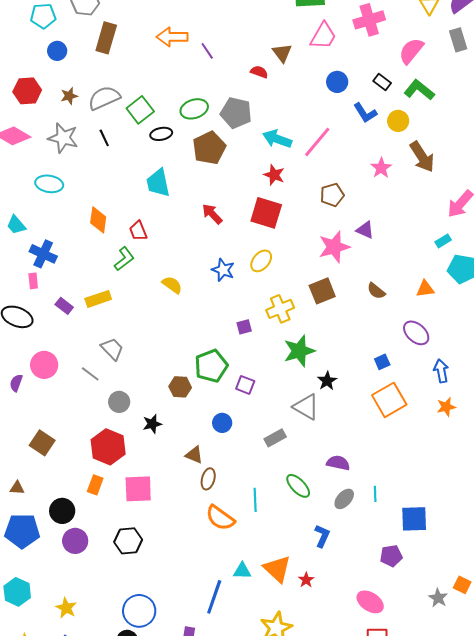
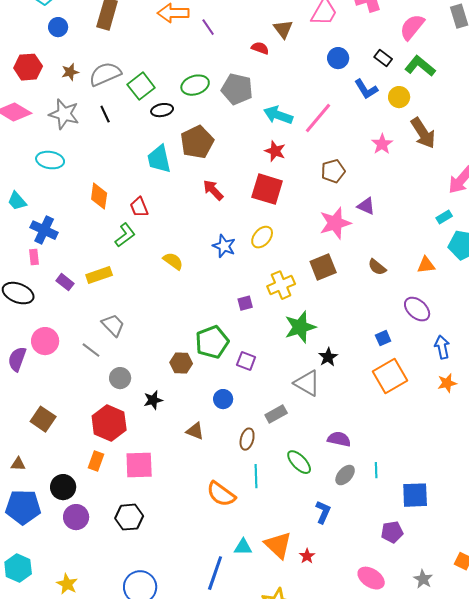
brown pentagon: (209, 148) -> (197, 142), moved
purple semicircle: (16, 383) -> (17, 359), size x1.4
brown ellipse: (208, 479) -> (247, 439), moved
gray star: (438, 598) -> (423, 579), moved

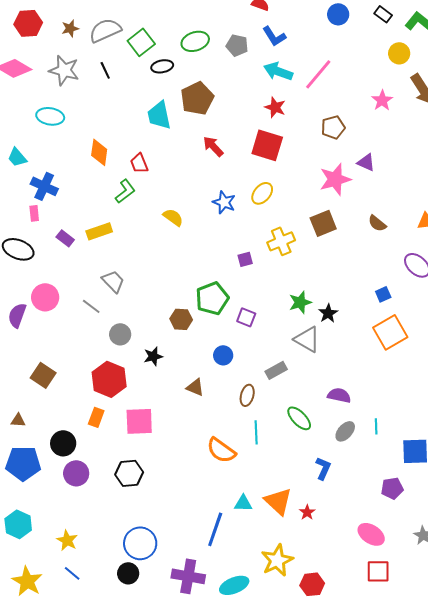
gray pentagon: (237, 89) -> (237, 45), size x0.7
blue L-shape: (366, 89) -> (274, 36), moved
green star: (300, 327) -> (300, 302), moved, size x0.7

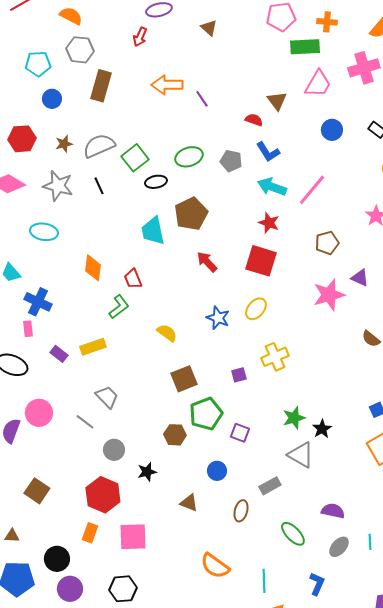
brown square: (323, 223) -> (184, 379), moved
cyan line: (256, 432) -> (264, 581), moved

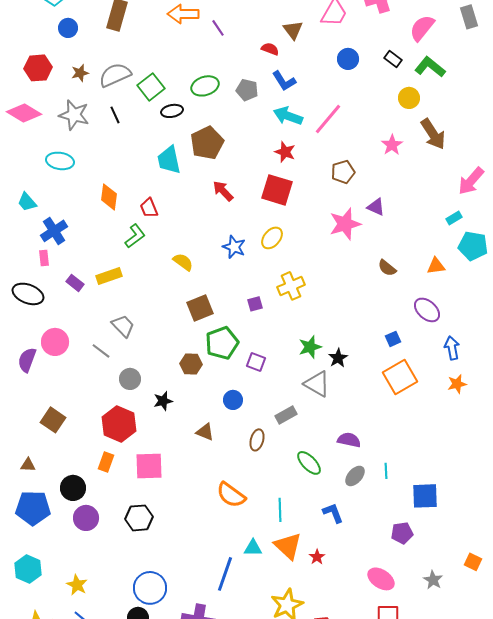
blue cross: (38, 302) -> (54, 231), turned 32
blue L-shape: (317, 584) -> (333, 513), turned -45

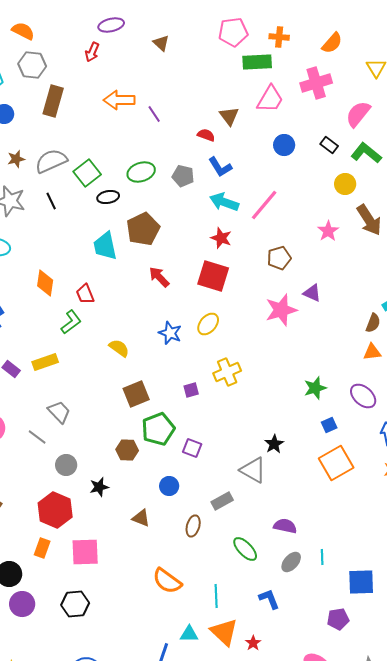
brown semicircle: (387, 268) -> (373, 323), moved, turned -108
green star: (310, 347) -> (315, 388), moved

